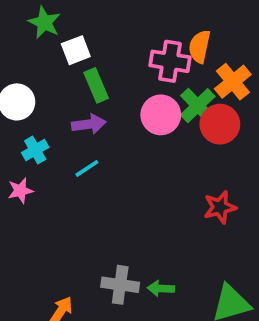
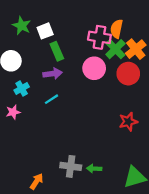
green star: (44, 23) -> (22, 26), moved
green cross: (198, 106) -> (115, 49), moved

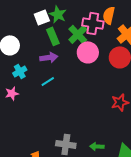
green star: (22, 26) -> (58, 14), moved
green cross: (115, 49) -> (78, 34), moved
green arrow: (94, 169) -> (97, 146), moved

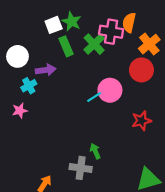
pink circle: (88, 52) -> (110, 90), moved
purple arrow: (49, 57) -> (46, 70), moved
cyan line: (48, 81) -> (94, 97), moved
green arrow: (97, 146) -> (95, 151), moved, turned 64

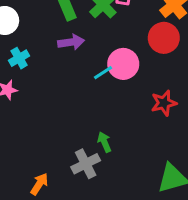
purple arrow: (46, 70) -> (71, 42), moved
gray cross: (81, 168) -> (86, 164), turned -35

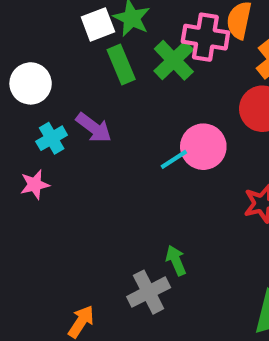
purple arrow: (71, 42) -> (94, 128), moved, turned 45

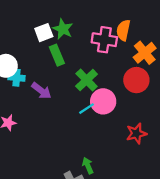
green cross: (174, 60) -> (87, 80), moved
cyan cross: (52, 138) -> (17, 78), moved, turned 35

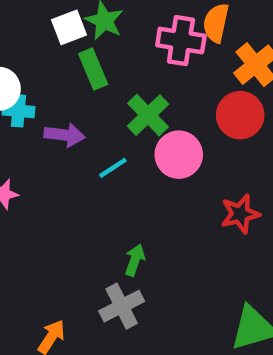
purple arrow: (41, 91) -> (65, 135), turned -30
cyan line: (87, 109) -> (113, 168), moved
green arrow: (88, 165) -> (135, 260), moved, turned 42

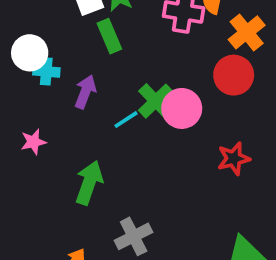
green cross: (148, 115) -> (156, 101), moved
purple arrow: (65, 135) -> (85, 92), turned -76
green arrow: (135, 260) -> (89, 183), moved, size x1.6

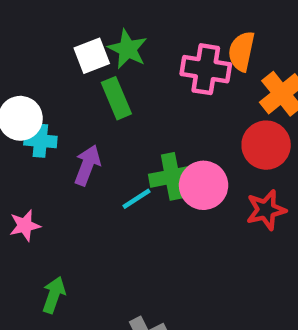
green cross: (156, 101) -> (172, 176), turned 33
red star: (234, 159) -> (266, 210), moved
green arrow: (89, 183) -> (54, 295), moved, size x0.7

